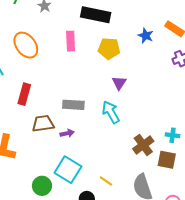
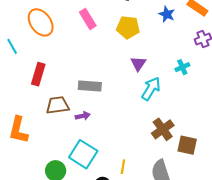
pink rectangle: (71, 41) -> (88, 19), turned -30
cyan arrow: (111, 112) -> (151, 89), moved, turned 60
cyan cross: (173, 135) -> (182, 67), moved, turned -32
yellow line: (106, 181) -> (123, 167), turned 64

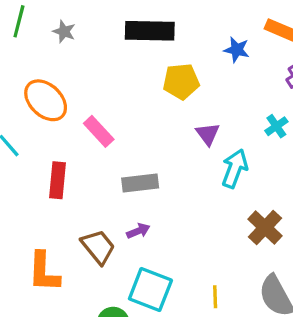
pink rectangle: (88, 19) -> (99, 131), moved
brown trapezoid: (58, 105) -> (98, 247), moved, turned 70

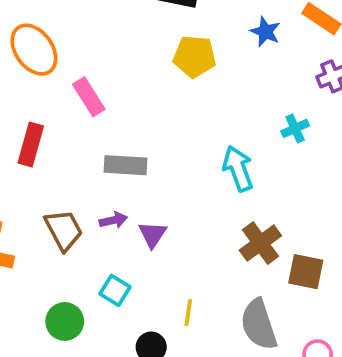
purple triangle: (208, 134) -> (153, 234), moved
cyan arrow: (235, 169) -> (238, 168), turned -51
cyan square: (150, 289) -> (115, 290), size x0.6

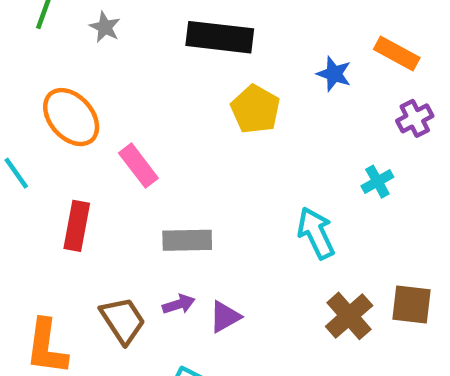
yellow pentagon: (195, 57) -> (255, 109), turned 30
purple triangle: (153, 234) -> (225, 317), turned 32
brown square: (306, 272) -> (411, 305), moved

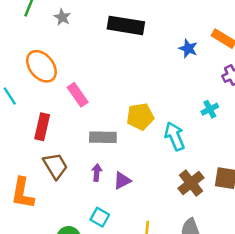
yellow pentagon: (255, 109) -> (140, 117), moved, turned 30
purple arrow: (179, 304) -> (97, 173), turned -70
brown trapezoid: (123, 320) -> (55, 166), moved

